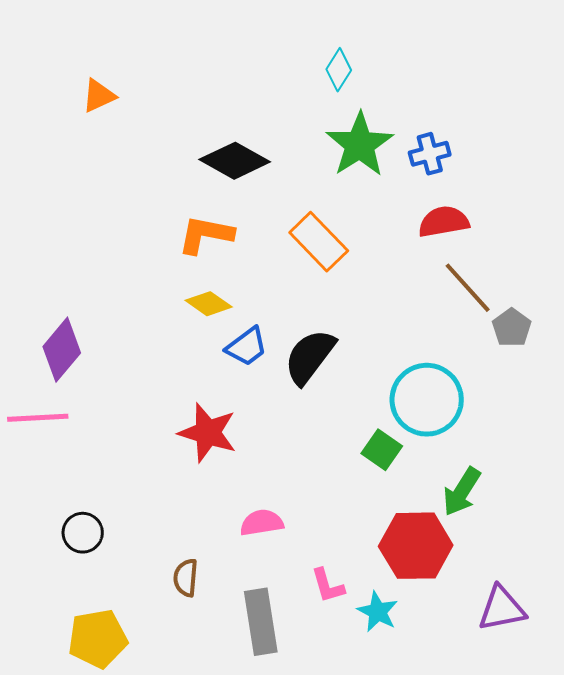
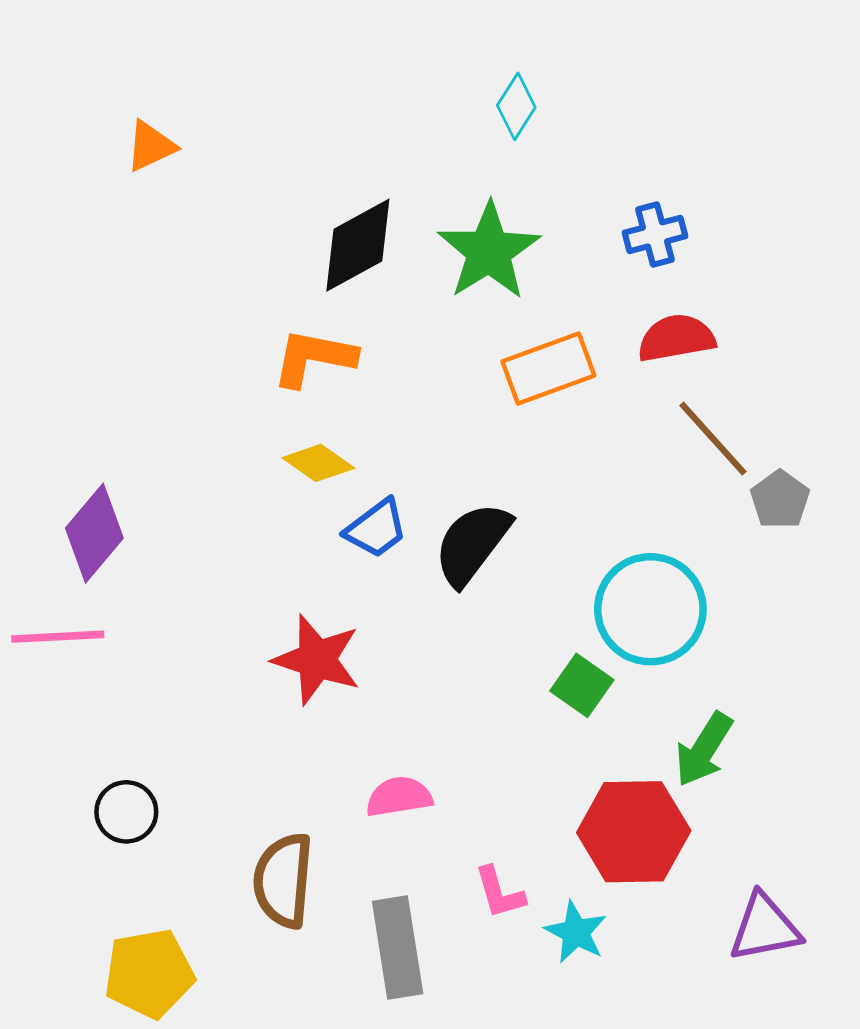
green star: (360, 145) -> (489, 251), moved
black diamond: (235, 161) -> (358, 245), turned -58
orange rectangle: (319, 242) -> (548, 369), moved, turned -66
brown semicircle: (186, 578) -> (283, 880), size x1.6

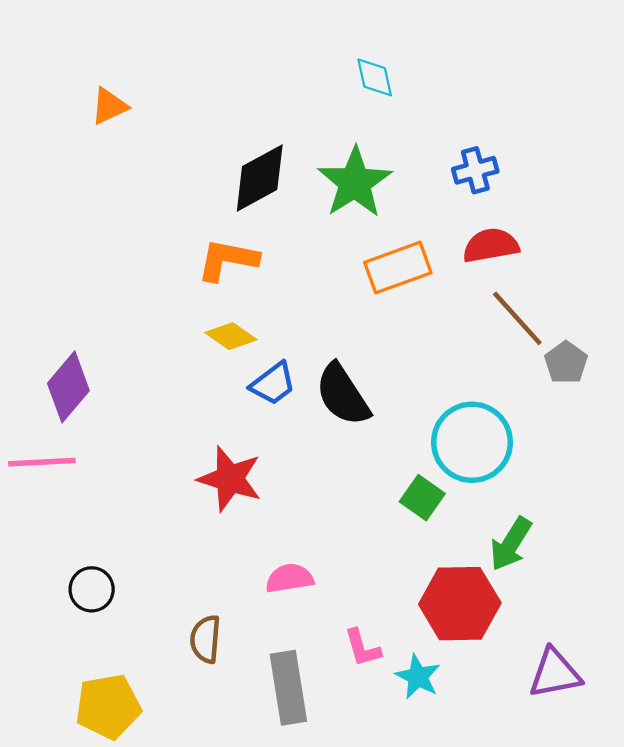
cyan diamond: (516, 106) -> (375, 77), turned -45
black semicircle: (472, 544) -> (343, 395), turned -70
brown semicircle: (283, 880) -> (205, 639), size x0.7

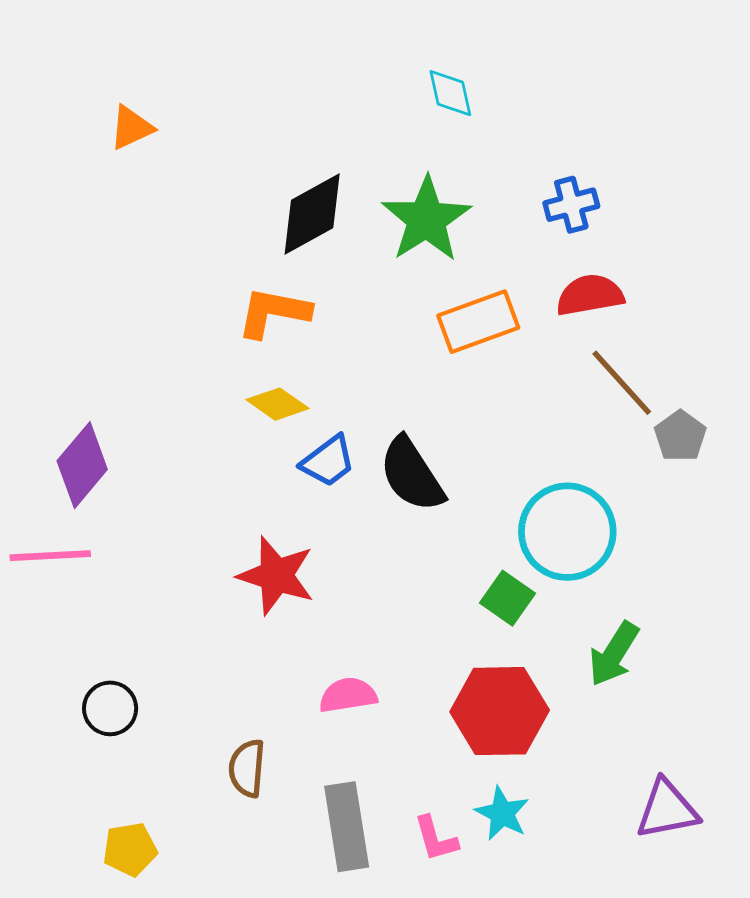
red hexagon: (460, 604) -> (500, 711), moved
pink L-shape: (363, 648) -> (436, 839), moved
yellow pentagon: (108, 707) -> (130, 849), size x0.7

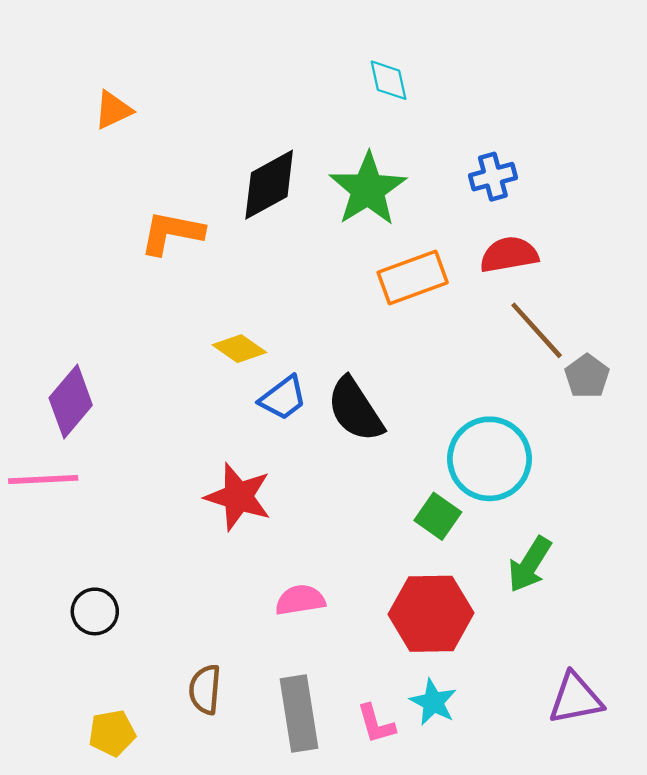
orange L-shape: (274, 312) -> (172, 233), moved
brown semicircle: (247, 768) -> (205, 689), moved

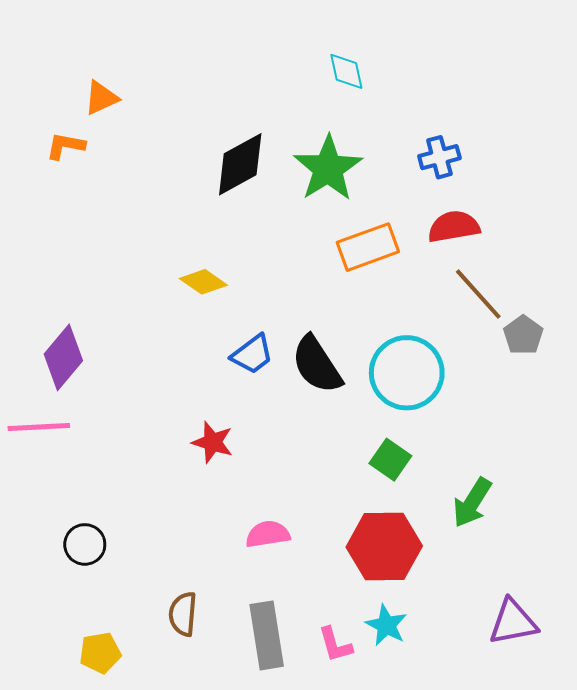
orange L-shape: (172, 233) -> (65, 146), moved, size x0.7
yellow diamond: (239, 349) -> (203, 282), moved
cyan circle: (489, 459) -> (407, 373), moved
red star: (238, 497) -> (213, 442), size x0.7

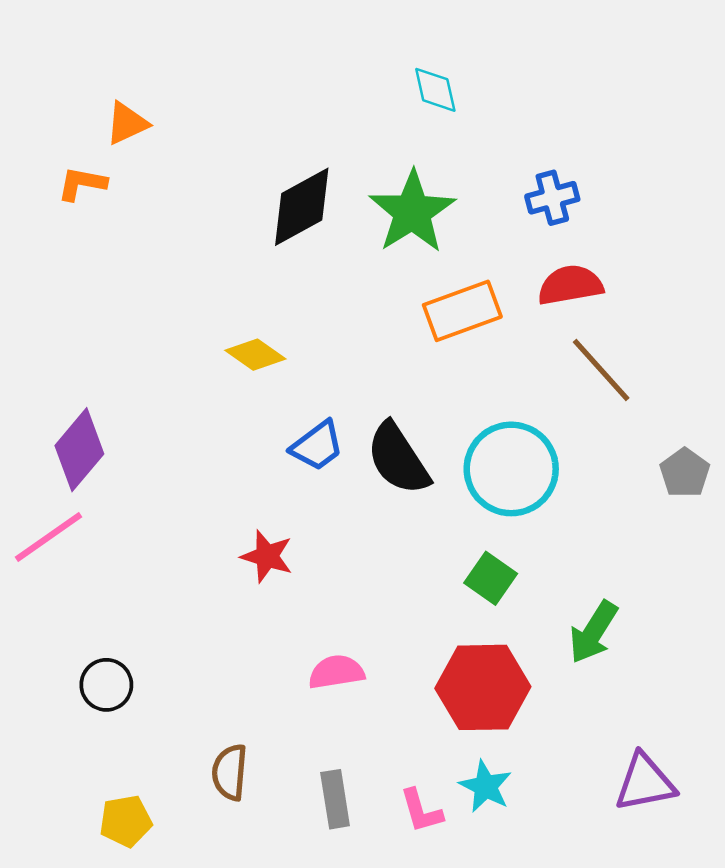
gray pentagon: (523, 335) -> (685, 473), moved
pink line: (39, 427) -> (48, 537), turned -32
gray rectangle: (267, 635) -> (335, 799), size x0.7

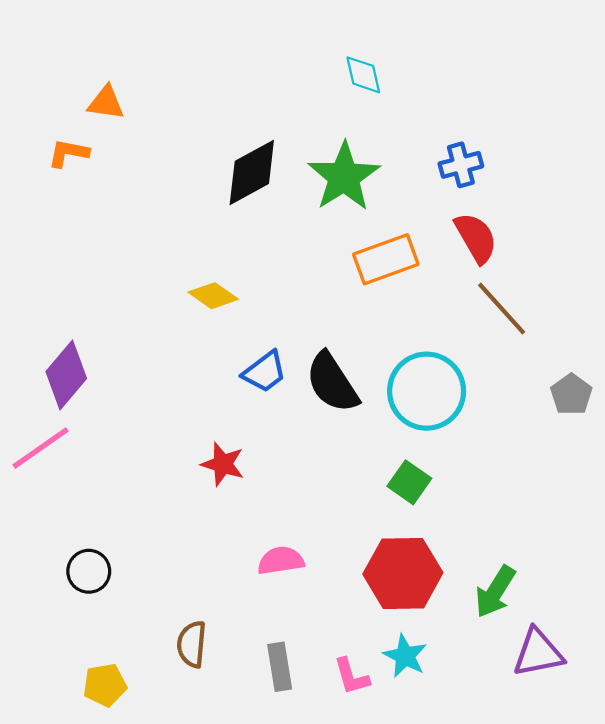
orange triangle: (127, 123) -> (106, 103), turned 33
red semicircle: (570, 285) -> (476, 238), turned 70
green arrow: (593, 632) -> (495, 592), moved

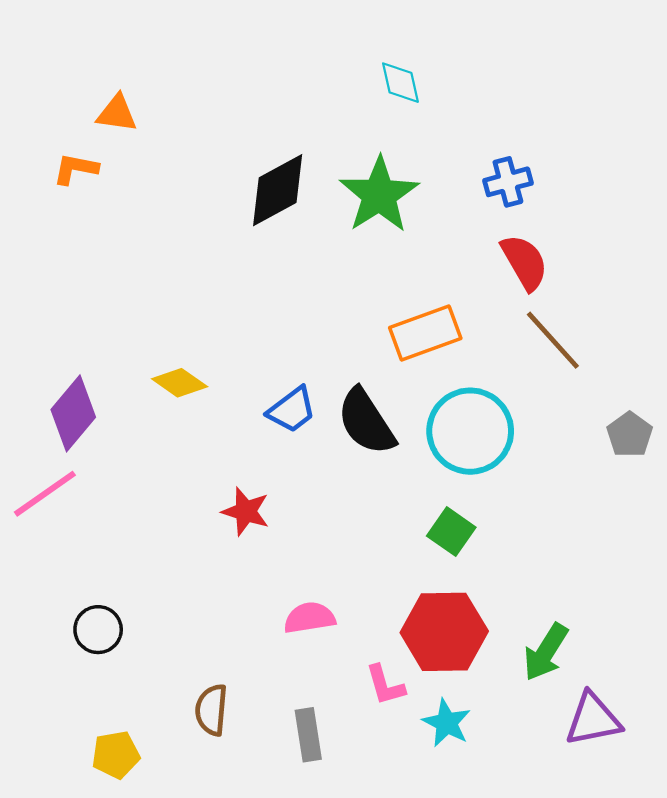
orange rectangle: (386, 259) -> (425, 333), moved
yellow diamond: (213, 296) -> (180, 383), moved
pink L-shape: (351, 676) -> (385, 685), moved

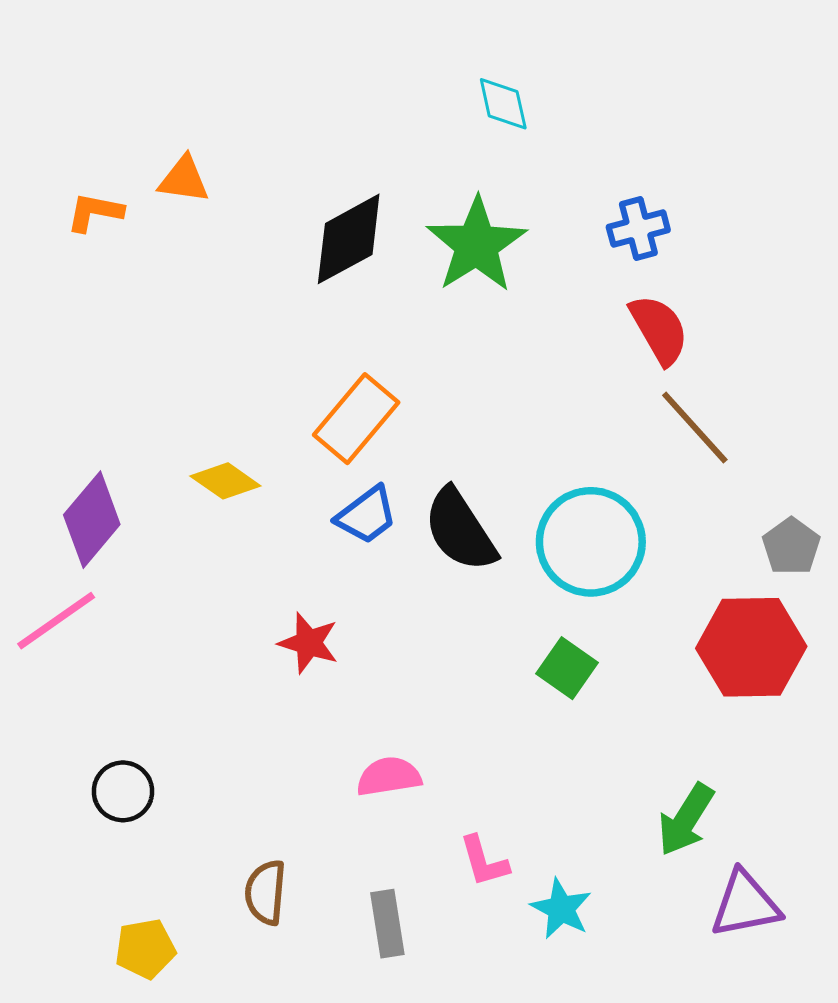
orange triangle: (117, 113) -> (184, 179), moved
orange rectangle: (425, 333) -> (356, 419), moved, turned -30
red hexagon: (444, 632) -> (751, 647), moved

